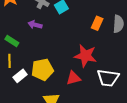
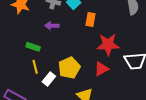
orange rectangle: (97, 23) -> (91, 19), moved

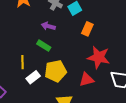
green rectangle: (33, 47) -> (44, 46), moved

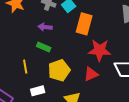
orange rectangle: (87, 29) -> (84, 24), size x1.5
white rectangle: (33, 77) -> (38, 91), moved, turned 32

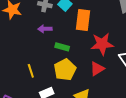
green rectangle: (44, 47) -> (62, 47), moved

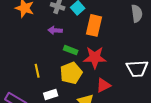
red star: (102, 44) -> (95, 57), moved
red triangle: (97, 69) -> (103, 85), moved

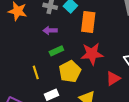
green rectangle: (71, 50) -> (56, 51), moved, turned -40
red triangle: (103, 85) -> (113, 78), moved

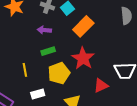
orange rectangle: (88, 22) -> (83, 26), turned 30
red star: (92, 54) -> (83, 58), turned 30

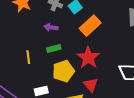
yellow line: (25, 70) -> (28, 57), moved
red triangle: (101, 86) -> (91, 85), moved, turned -49

